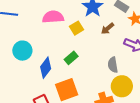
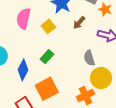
pink semicircle: (53, 17) -> (24, 19), turned -65

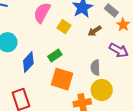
yellow square: (48, 26) -> (64, 27), turned -32
orange square: (47, 89) -> (62, 79), moved, turned 30

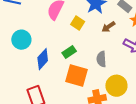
gray semicircle: (95, 68) -> (101, 59), moved

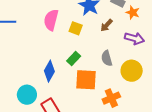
cyan circle: (21, 40) -> (27, 95), moved
yellow circle: (116, 86) -> (132, 71), moved

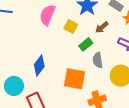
green rectangle: (74, 58) -> (86, 44), moved

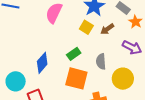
yellow square: (71, 26) -> (86, 27), moved
green rectangle: (86, 44) -> (74, 54), moved

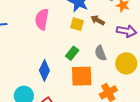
brown arrow: (107, 29) -> (98, 20), turned 80

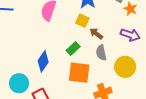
brown arrow: (98, 20) -> (96, 34), moved

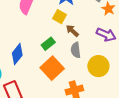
orange square: (79, 73) -> (52, 68), turned 35

